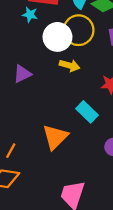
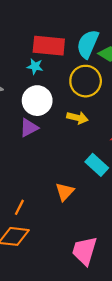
white circle: (57, 37) -> (37, 101), moved
orange triangle: (55, 137) -> (65, 192), size x0.7

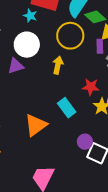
yellow arrow: (77, 118) -> (58, 65), turned -102
orange triangle: (65, 192) -> (36, 125), size x1.4

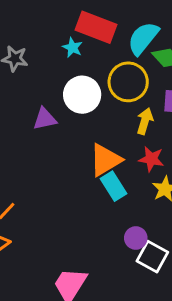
white circle: (27, 45) -> (82, 95), moved
yellow arrow: (58, 65) -> (145, 121), moved
orange triangle: (36, 125) -> (105, 160), moved

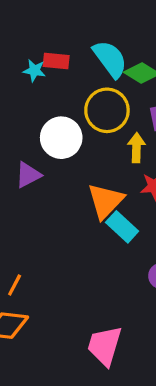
red rectangle: (96, 27) -> (56, 61), size x0.6
cyan semicircle: (143, 38) -> (110, 59), turned 120
cyan star: (72, 48) -> (34, 70), moved

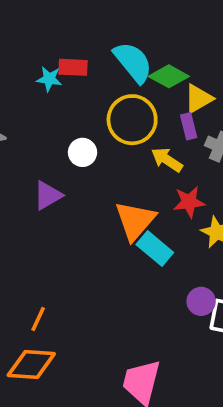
white circle: (61, 138) -> (82, 152), size x0.6
yellow arrow: (136, 148) -> (167, 160), turned -56

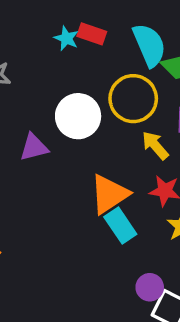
white circle: (82, 152) -> (78, 116), size x1.6

